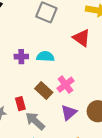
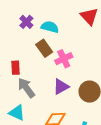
purple cross: (21, 57) -> (26, 22), turned 32
brown rectangle: (44, 91) -> (44, 48), moved

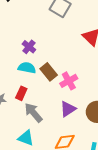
cyan semicircle: (50, 27) -> (27, 68), moved
red rectangle: (15, 68) -> (21, 93), turned 32

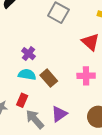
pink cross: (69, 81) -> (86, 76), moved, turned 30
purple triangle: (68, 109) -> (59, 114), moved

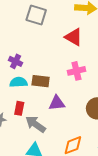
brown rectangle: (49, 78) -> (41, 81), turned -30
purple triangle: (59, 114) -> (57, 103), moved, turned 42

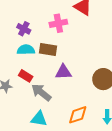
pink cross: (76, 71) -> (58, 23), moved
red rectangle: (19, 108) -> (26, 76), turned -72

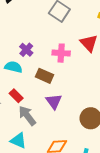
cyan semicircle: (26, 50) -> (13, 67), moved
purple triangle: (63, 72) -> (54, 101), turned 42

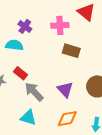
brown rectangle: (44, 76) -> (71, 51), moved
purple triangle: (54, 101) -> (65, 90), moved

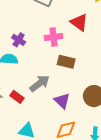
red rectangle: (21, 73) -> (17, 97), moved
gray arrow: (34, 92) -> (40, 83), moved, turned 100

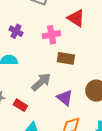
purple cross: (19, 40) -> (16, 31), moved
red rectangle: (17, 97) -> (20, 105), moved

